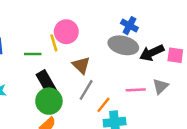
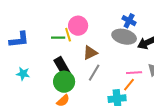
green line: (33, 54) -> (58, 38), moved
brown triangle: (81, 65) -> (90, 53), turned 49
orange line: (103, 105) -> (129, 85), moved

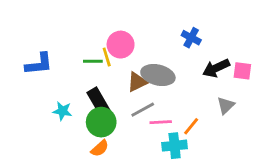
gray ellipse: (124, 37) -> (158, 75), moved
gray line: (94, 73) -> (143, 110), turned 30
pink line: (134, 73) -> (161, 122), moved
cyan star: (23, 74) -> (62, 111), moved

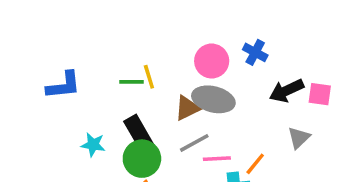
pink circle: (121, 45) -> (212, 61), moved

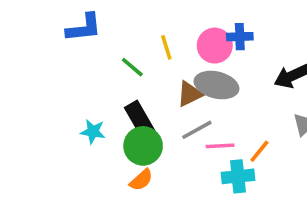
blue cross: (255, 52) -> (240, 37), moved, turned -30
yellow line: (149, 77) -> (166, 47), moved
green line: (131, 82) -> (132, 67), turned 40
blue L-shape: (64, 85) -> (84, 28), moved

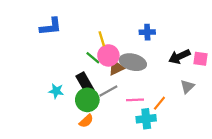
pink circle: (215, 46) -> (108, 55), moved
green line: (132, 67) -> (93, 58), moved
gray line: (197, 130) -> (108, 91), moved

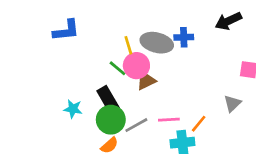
black arrow: (179, 57) -> (228, 21), moved
gray ellipse: (133, 62) -> (157, 43), moved
gray line: (108, 91) -> (136, 125), moved

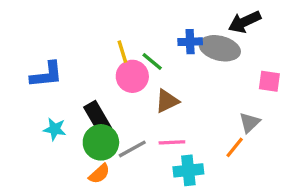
blue L-shape: (66, 30) -> (46, 75), moved
gray ellipse: (157, 43) -> (220, 48), moved
green line: (118, 68) -> (152, 61), moved
brown triangle: (146, 80) -> (167, 101), moved
orange line: (199, 124) -> (235, 147), moved

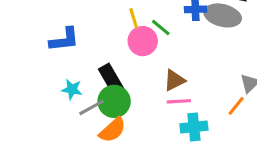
brown triangle: (167, 101) -> (174, 80), moved
gray line: (132, 149) -> (91, 107), moved
orange semicircle: (99, 174) -> (113, 130), size x1.4

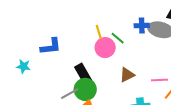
cyan star: (72, 89) -> (23, 66), moved
pink line: (179, 101) -> (160, 80), moved

